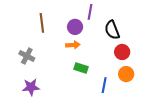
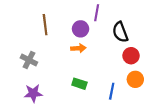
green rectangle: (81, 68) -> (79, 84), moved

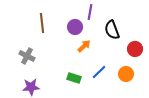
orange arrow: (78, 48) -> (84, 46), moved, turned -40
red circle: (131, 56) -> (135, 49), moved
blue line: (112, 91) -> (99, 72), moved, turned 35

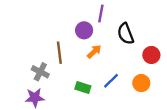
brown line: (42, 23) -> (59, 53), moved
gray cross: (27, 56) -> (40, 72), moved

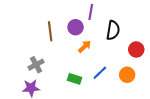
black semicircle: (126, 34) -> (113, 30), turned -150
brown line: (59, 53) -> (50, 31), moved
gray cross: (40, 72) -> (36, 65), turned 35

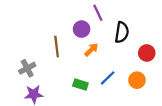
purple line: (91, 12) -> (98, 13), turned -35
brown line: (50, 31) -> (57, 46), moved
gray cross: (36, 65) -> (27, 68), moved

